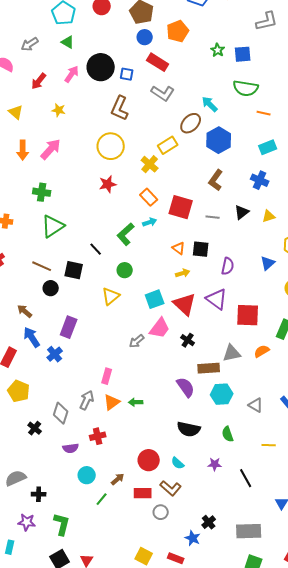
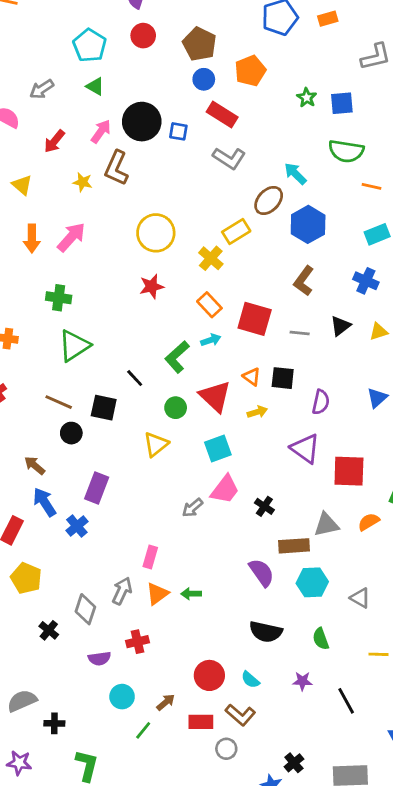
brown L-shape: (120, 108) -> (116, 168), moved
red triangle: (185, 304) -> (215, 396), moved
purple star: (27, 522) -> (19, 763), moved

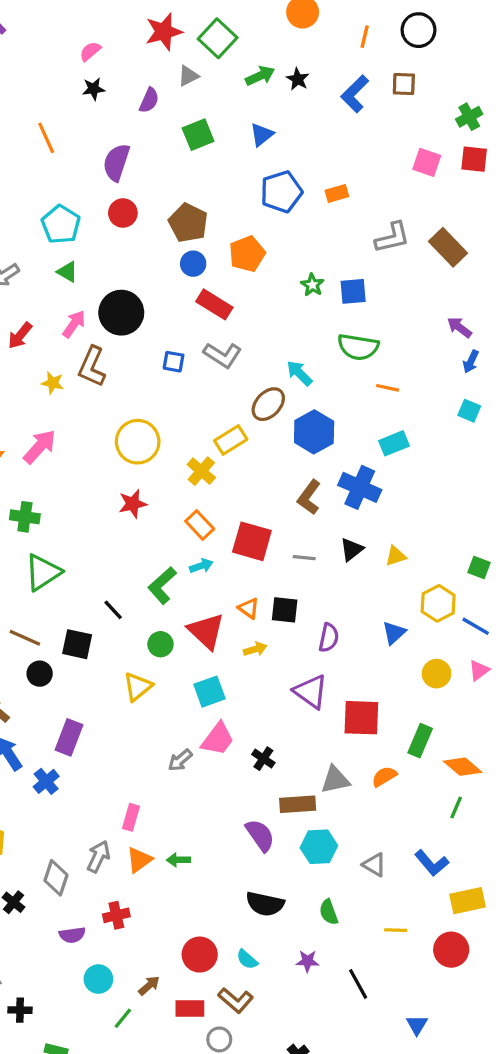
blue square: (178, 131) -> (174, 362), moved
blue cross: (366, 281) -> (360, 487), moved, size x1.4

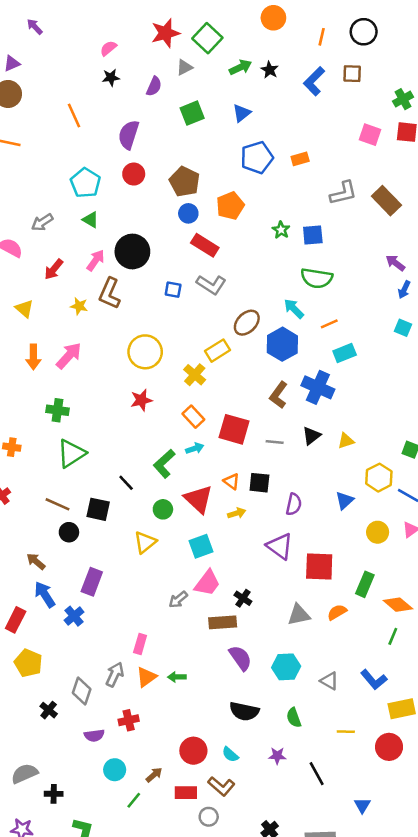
cyan arrow: (299, 373) -> (294, 309), moved
orange line: (388, 388) -> (329, 324), moved, turned -36
brown rectangle: (298, 804) -> (223, 622), moved

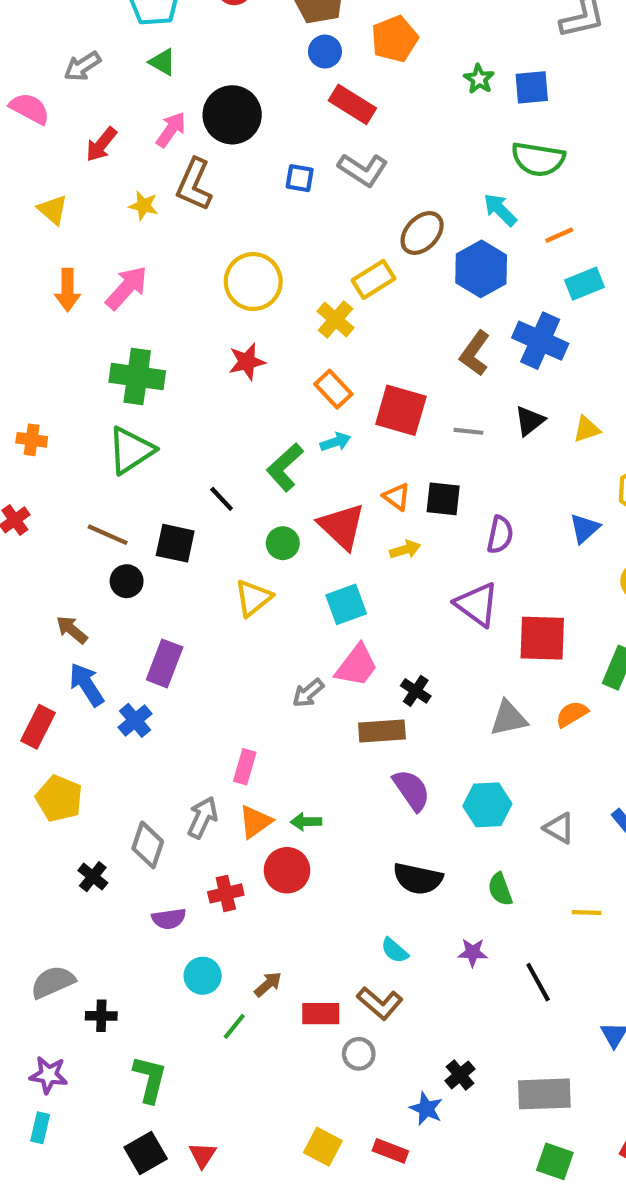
green cross: (57, 410) -> (137, 376), moved, size x1.4
red circle: (193, 751) -> (287, 870), moved

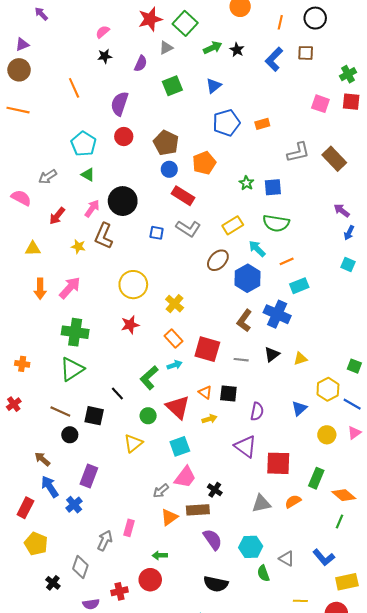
yellow triangle: (53, 210) -> (33, 249), turned -42
yellow rectangle: (373, 279) -> (233, 225), moved
gray arrow: (203, 817) -> (105, 541), moved
orange triangle: (255, 822) -> (169, 517), moved
green semicircle: (500, 889) -> (263, 573), moved

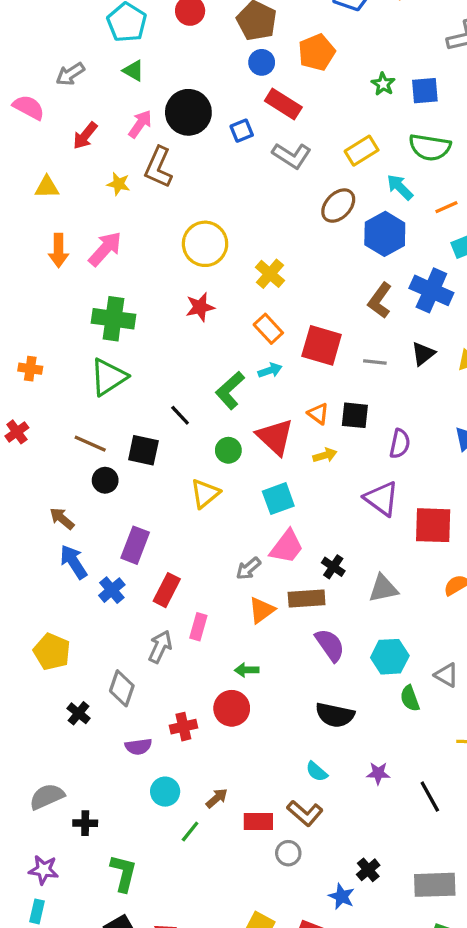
blue square: (157, 233) -> (242, 131), moved, turned -32
gray triangle: (261, 504) -> (383, 588), moved
red rectangle: (25, 508) -> (167, 590), moved

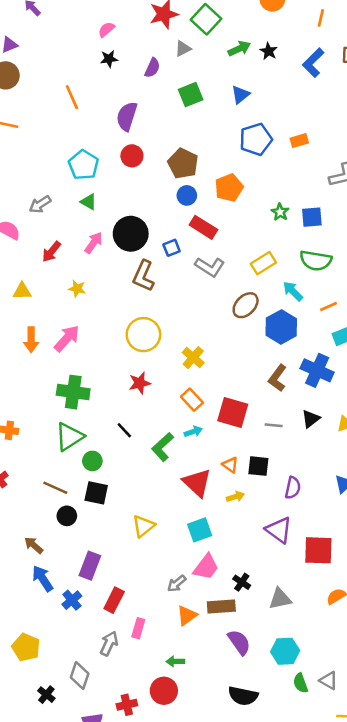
brown L-shape: (158, 167) -> (143, 276), moved
black line: (180, 415) -> (124, 430), moved
green circle: (228, 450) -> (92, 461), moved
gray triangle: (446, 675) -> (329, 681), moved

